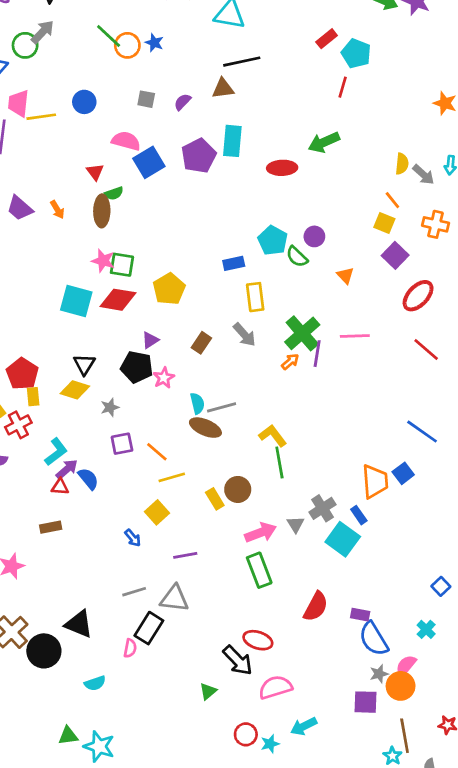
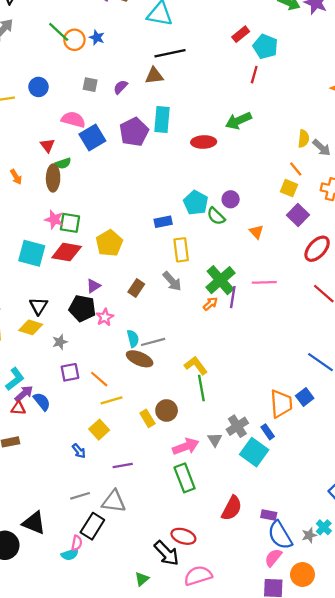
pink semicircle: (406, 666) -> (273, 558), moved
gray star: (379, 674) -> (309, 535), moved
cyan semicircle: (95, 683) -> (70, 554), moved

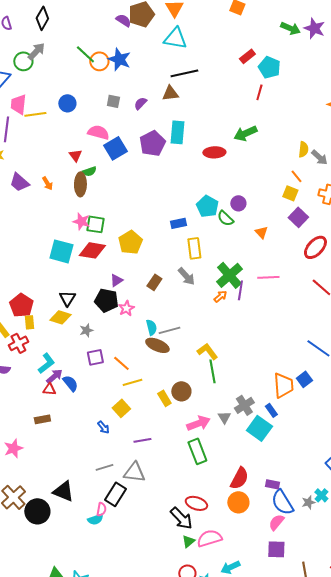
blue star: (97, 38) -> (119, 59), size x1.6
orange circle: (302, 575) -> (238, 502), moved
green triangle: (142, 579) -> (188, 541), moved

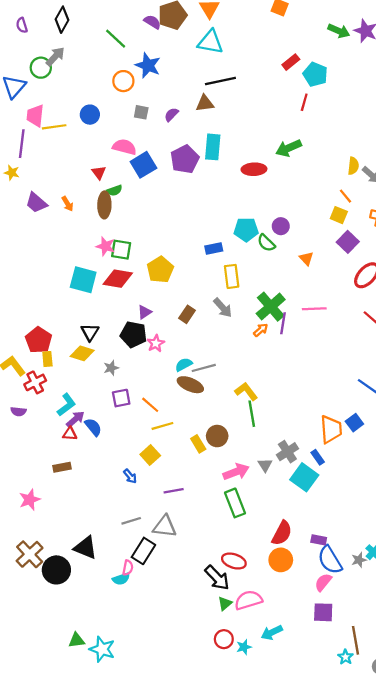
green line: (85, 54) -> (116, 39), moved
orange circle: (99, 61) -> (123, 81), moved
cyan pentagon: (207, 206) -> (246, 230), turned -30
cyan semicircle: (151, 327) -> (184, 365), turned -105

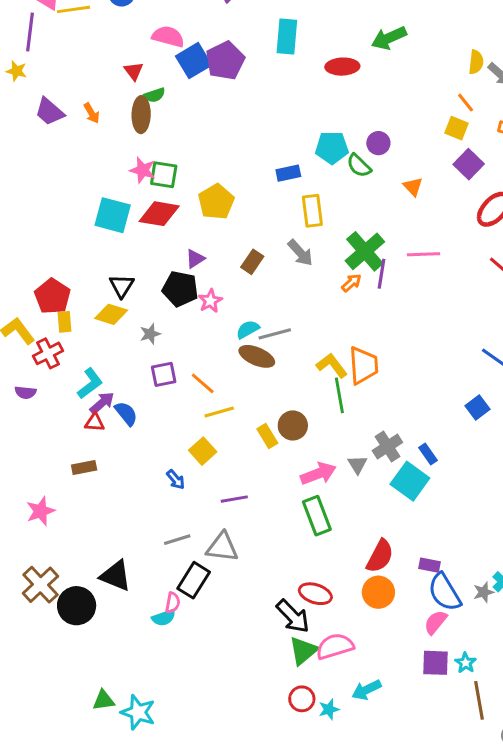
purple pentagon: (185, 159) -> (225, 61), moved
orange trapezoid: (331, 429) -> (363, 365), moved
green triangle: (225, 603) -> (303, 651), size x1.5
cyan star: (345, 657) -> (466, 663), moved

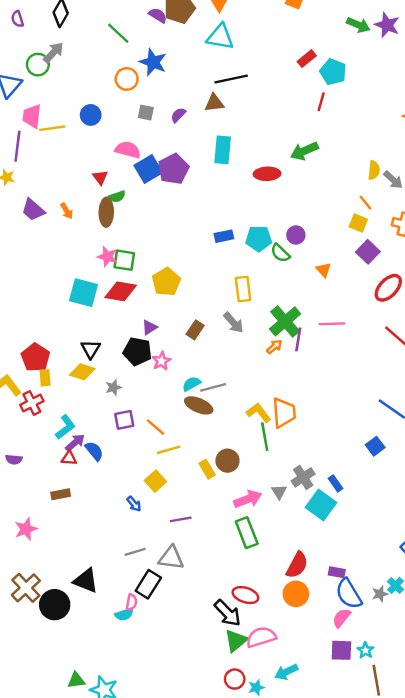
blue rectangle: (288, 173) -> (224, 236), moved
purple semicircle: (25, 392) -> (14, 459), moved

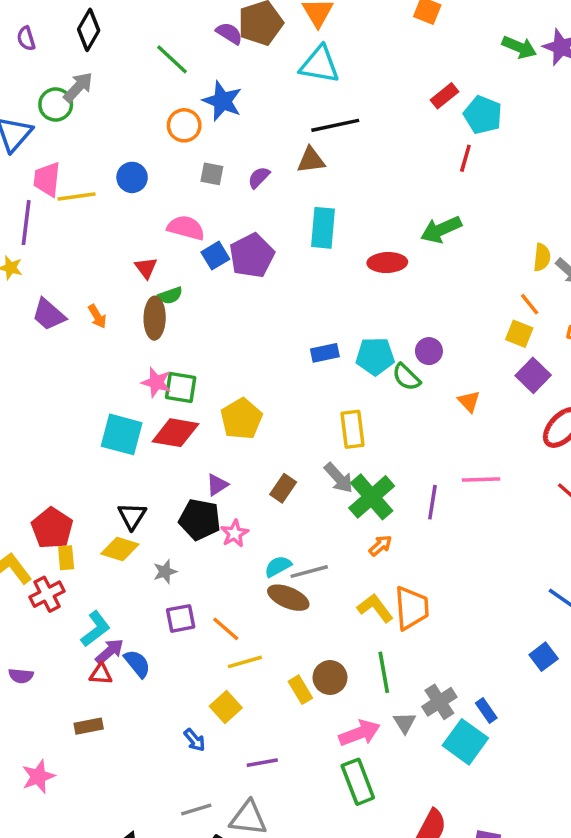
blue square: (148, 169) -> (215, 256), size x0.7
green cross: (285, 321) -> (372, 497), moved
orange arrow: (274, 347) -> (380, 546), moved
green line: (265, 437) -> (384, 672), moved

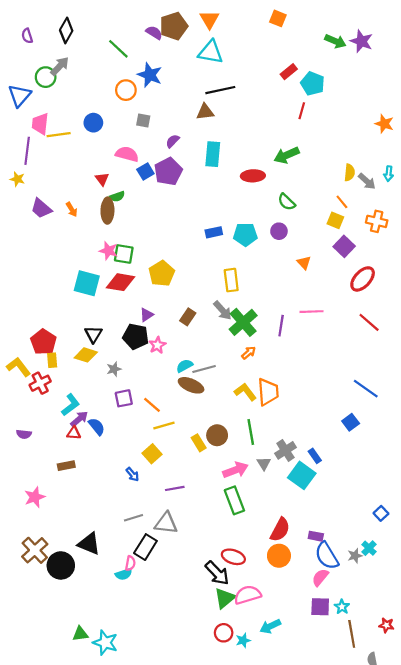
purple semicircle: (259, 177) -> (173, 141), moved
green semicircle: (406, 377) -> (287, 202), moved

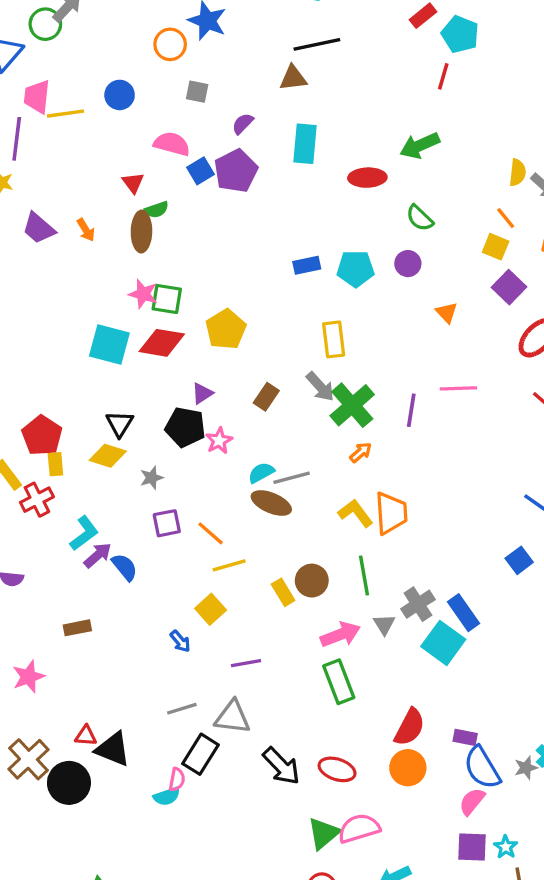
red triangle: (74, 433) -> (86, 736), moved
blue rectangle: (315, 456) -> (464, 613), size x1.5
black arrow: (217, 573) -> (281, 766), moved

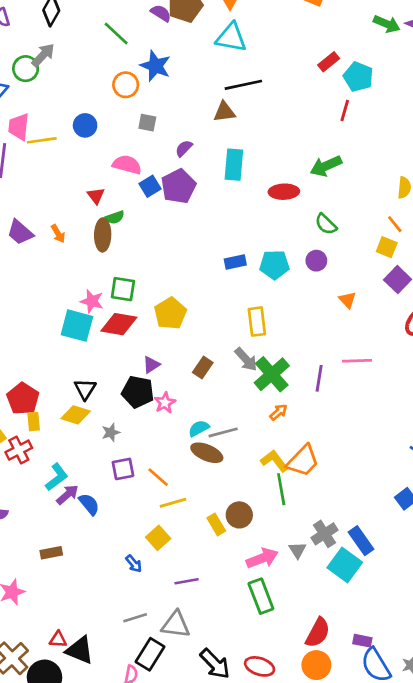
pink star: (143, 294) -> (92, 301), moved
orange trapezoid: (391, 513) -> (303, 461), turned 48
green line: (364, 575) -> (281, 489), moved

